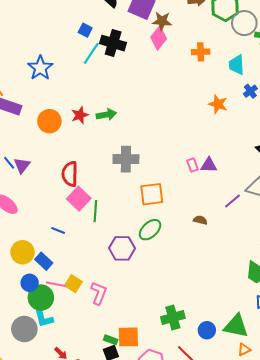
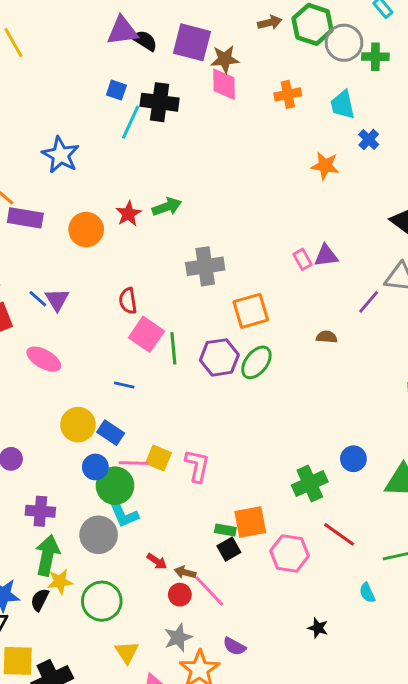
pink diamond: (159, 38) -> (224, 84), turned -30
red semicircle: (70, 174) -> (128, 301), size x0.7
purple hexagon: (122, 248) -> (219, 357), moved
blue circle: (207, 330) -> (353, 459), moved

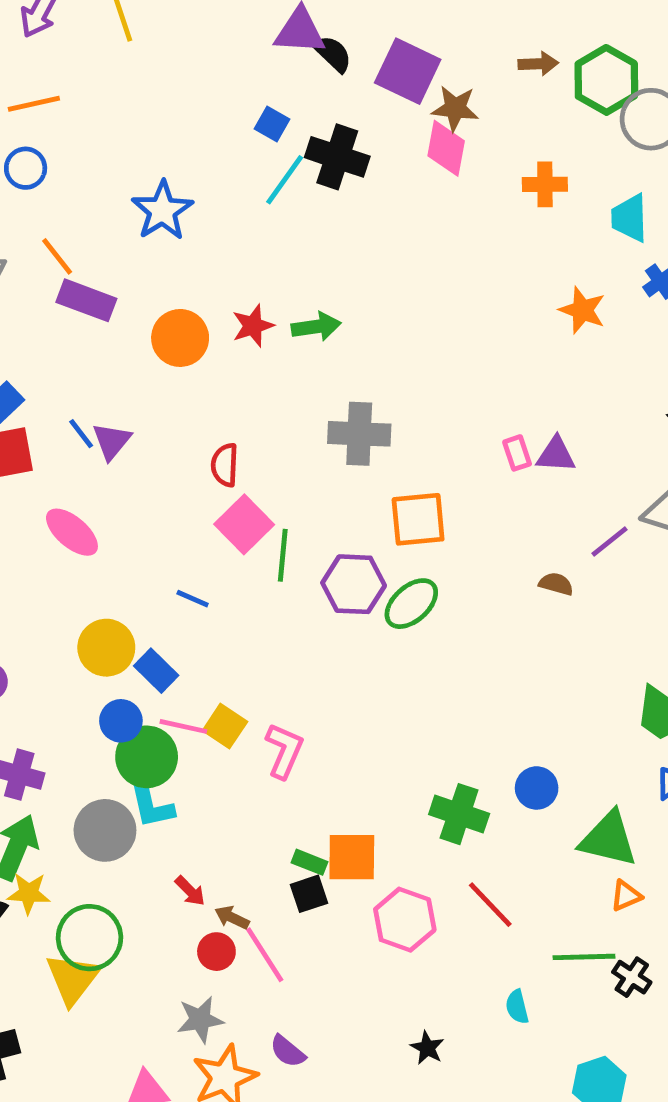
brown semicircle: (327, 337) -> (556, 584), moved
green cross: (310, 484) -> (459, 814), turned 32
yellow triangle: (127, 652) -> (73, 979), moved, size x1.4

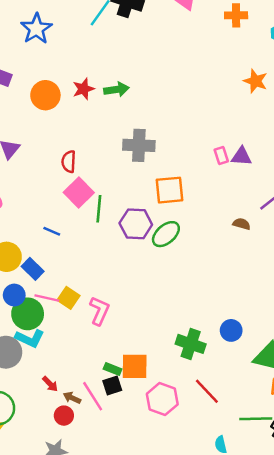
cyan L-shape: (151, 804) -> (30, 338), turned -52
pink line: (265, 955) -> (93, 396), moved

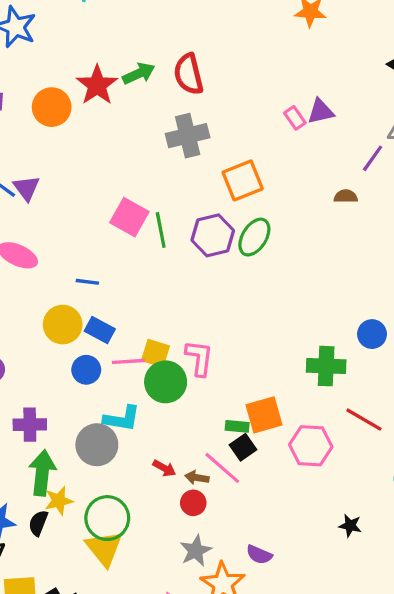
red star: (83, 89) -> (97, 85), size x1.4
red semicircle: (69, 162) -> (189, 74), moved, size x1.4
blue line: (52, 231) -> (87, 282), moved
green circle: (28, 314) -> (166, 382), moved

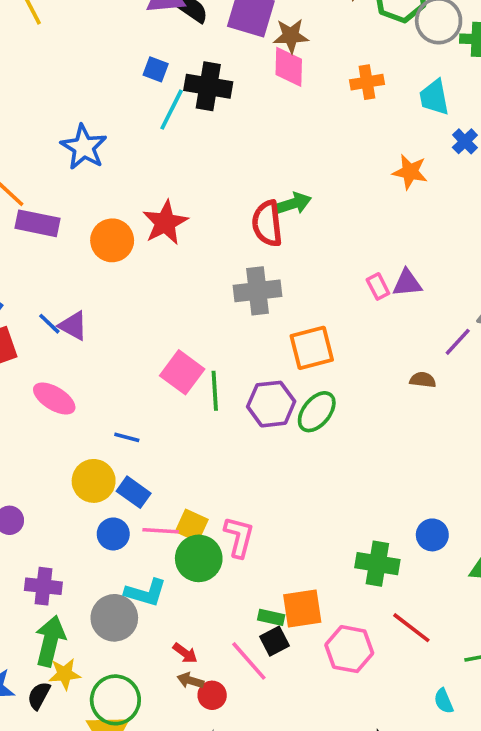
green arrow: (139, 74) -> (293, 204), moved
purple triangle: (26, 188) -> (73, 326), turned -32
brown arrow: (197, 478) -> (190, 681), moved

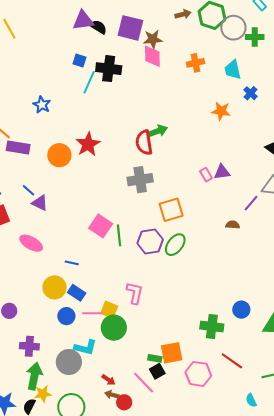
blue star: (84, 147) -> (42, 105), size x0.7
blue line: (49, 324) -> (28, 190), moved
pink L-shape: (239, 537) -> (135, 293), moved

